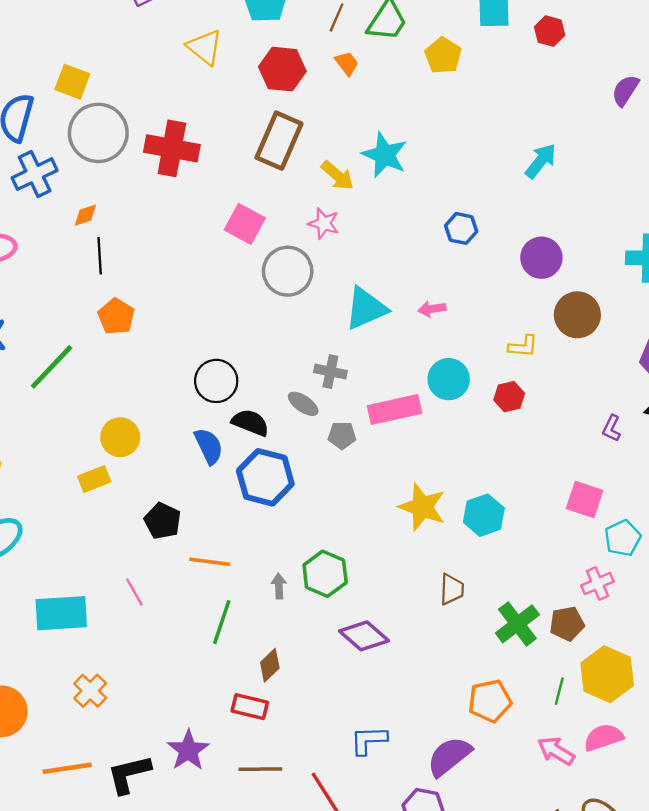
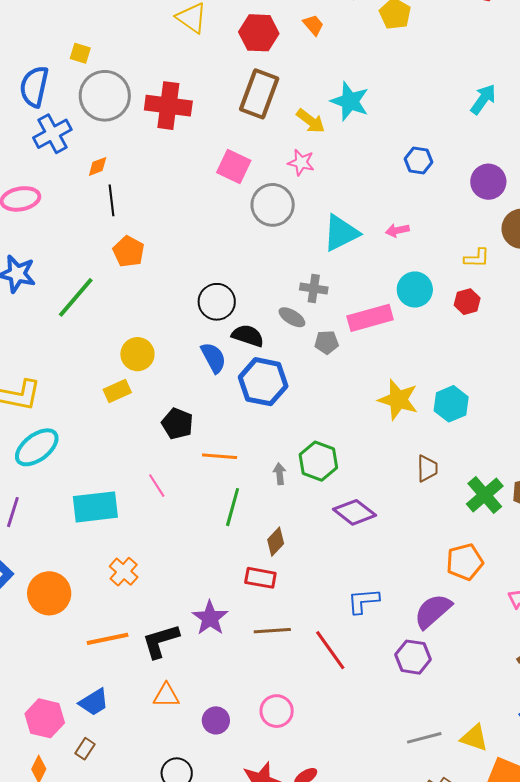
yellow square: (72, 82) -> (80, 53), size x0.7

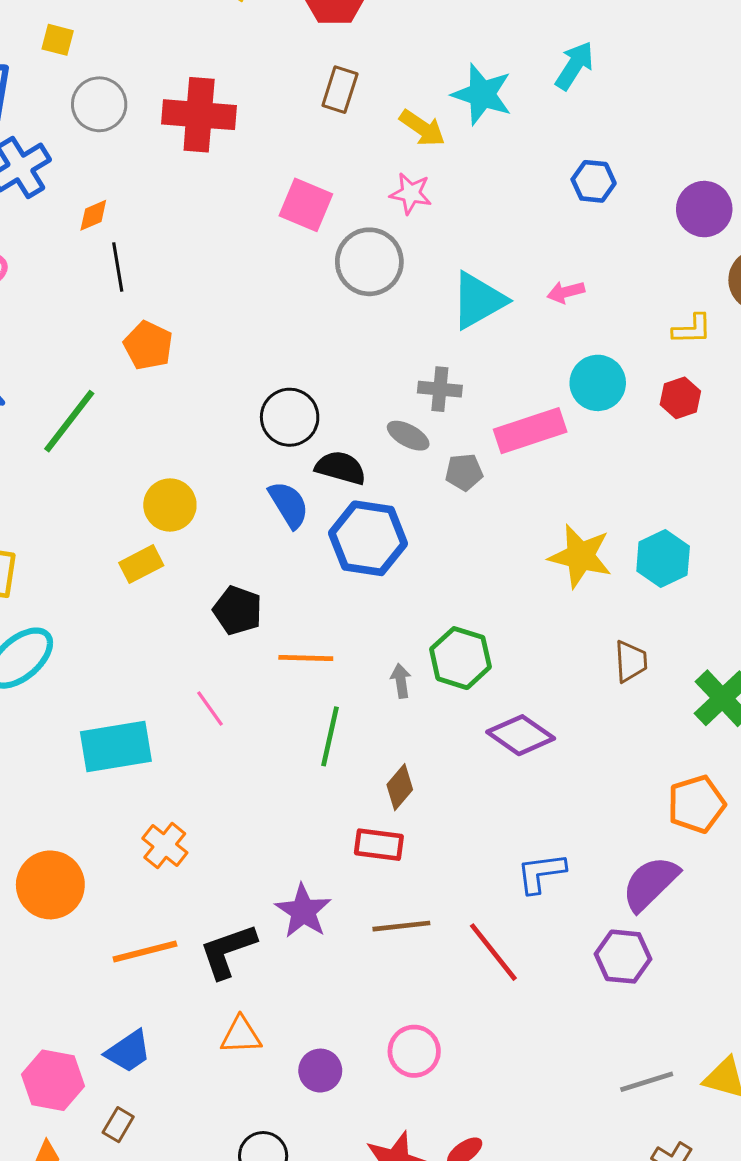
brown rectangle: (259, 94) -> (340, 90), size x0.6
gray circle: (105, 96) -> (99, 104), size x0.7
cyan arrow: (483, 99) -> (574, 66), moved

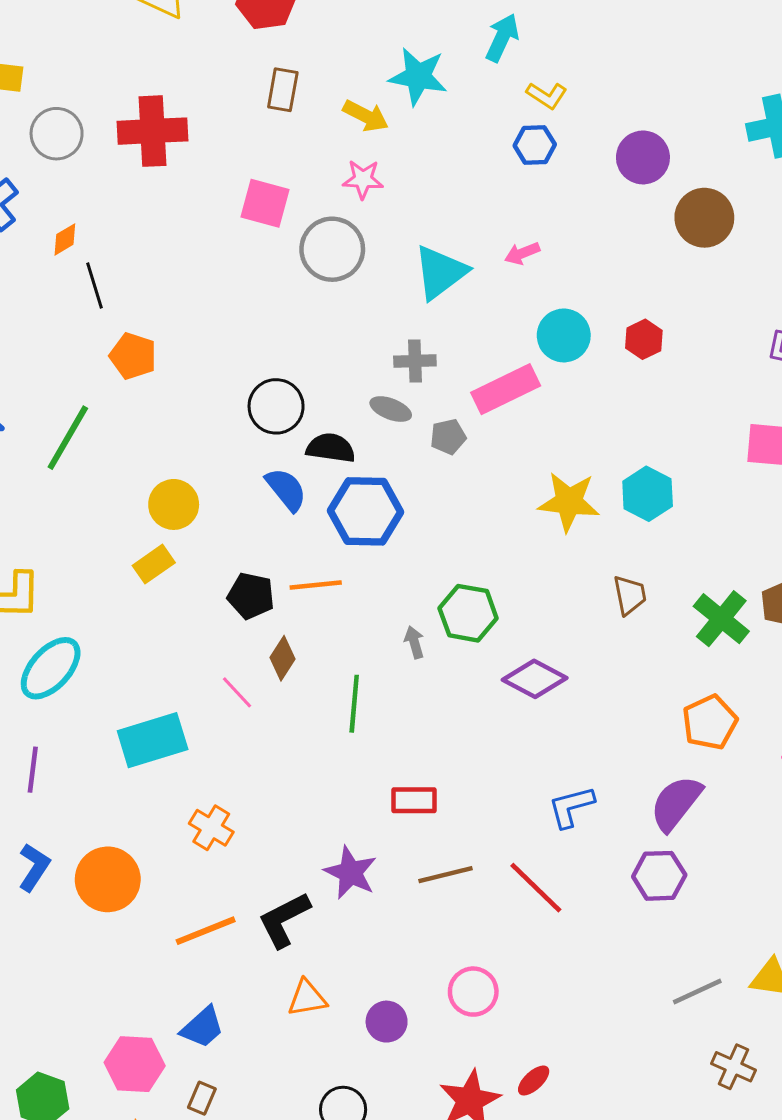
yellow L-shape: (692, 329) -> (547, 95), moved, turned 42
orange line: (306, 658) -> (316, 585), moved
brown diamond: (400, 787) -> (282, 658), moved

